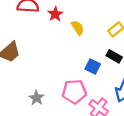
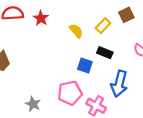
yellow semicircle: (78, 28) -> (76, 31), moved

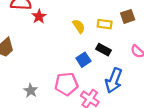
red star: (41, 18) -> (39, 16), moved
yellow rectangle: (103, 26) -> (105, 24), turned 48
blue square: (85, 66) -> (83, 60), turned 32

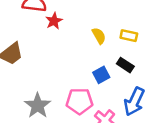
gray star: (31, 91) -> (38, 106), size x1.5

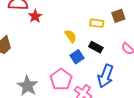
yellow semicircle: (99, 36) -> (71, 36), moved
pink pentagon: (79, 101) -> (61, 79), turned -30

